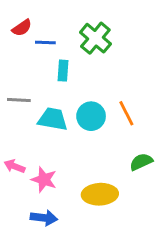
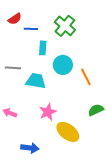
cyan circle: (91, 116) -> (63, 65), moved
pink star: (44, 180) -> (48, 112), moved, turned 30
yellow ellipse: (100, 194) -> (68, 132), turned 40

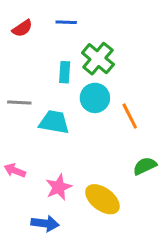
green cross: (65, 26) -> (98, 59), moved
blue line: (31, 29) -> (66, 22), moved
pink star: (48, 112) -> (59, 187), moved

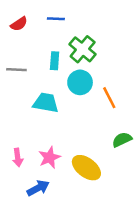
gray line: (19, 102) -> (16, 70), moved
pink arrow: (15, 170) -> (18, 157), moved, turned -120
blue arrow: (45, 223) -> (38, 188), turned -35

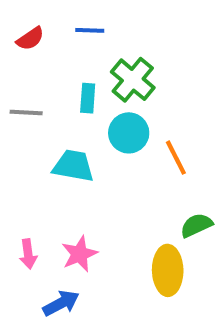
yellow ellipse: (86, 168) -> (168, 270), moved, turned 52

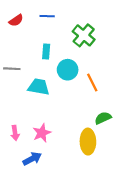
green cross: (133, 80) -> (84, 35), moved
gray line: (26, 112) -> (12, 69), moved

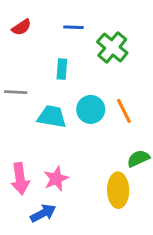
blue line: (47, 16) -> (73, 27), moved
cyan circle: (68, 70) -> (91, 109), moved
pink arrow: (15, 133) -> (20, 179), size x1.5

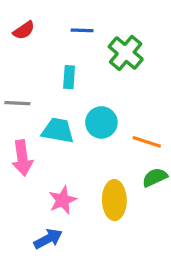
orange line: (124, 111) -> (147, 142), moved, turned -45
pink arrow: (20, 179) -> (22, 158), moved
yellow ellipse: (118, 190) -> (114, 200), moved

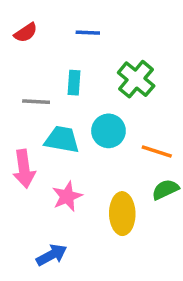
green cross: (126, 53) -> (136, 79), moved
gray line: (17, 103) -> (36, 102), moved
pink star: (63, 200) -> (67, 196), moved

